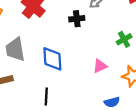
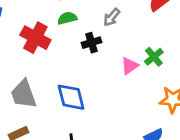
pink triangle: (100, 66) -> (130, 66), moved

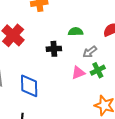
gray arrow: (112, 17) -> (90, 52), moved
green semicircle: (67, 18) -> (76, 32), moved

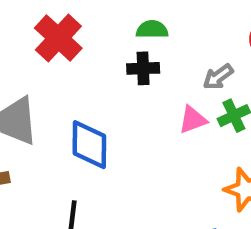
green semicircle: (76, 32) -> (152, 29), moved

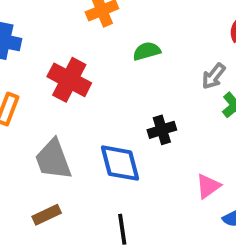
black cross: (143, 68) -> (162, 130), moved
pink triangle: (193, 120) -> (208, 186), moved

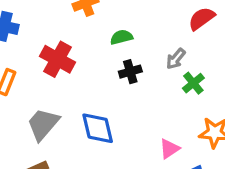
black cross: (162, 130) -> (130, 72), moved
gray trapezoid: (53, 159) -> (43, 124), turned 60

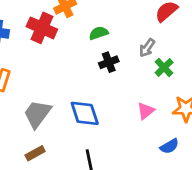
red cross: (58, 59) -> (42, 28), moved
pink triangle: (169, 149) -> (146, 111), moved

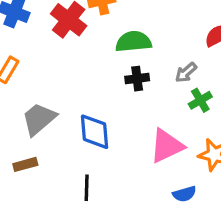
green semicircle: (99, 33) -> (133, 42), size x1.5
pink triangle: (146, 111) -> (167, 146), size x1.6

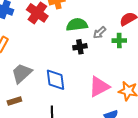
gray arrow: (186, 72) -> (100, 33), moved
green cross: (200, 100) -> (119, 41), moved, turned 32

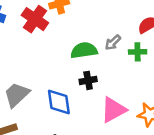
green semicircle: (77, 25) -> (84, 50), moved
black cross: (80, 47) -> (88, 80), moved

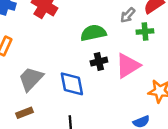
gray arrow: (113, 42) -> (128, 15), moved
pink triangle: (113, 110) -> (128, 66), moved

